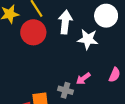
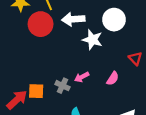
white arrow: (65, 22) -> (73, 19), turned -110

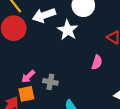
white star: (92, 40) -> (68, 30), turned 30
pink arrow: (82, 77) -> (28, 76), moved

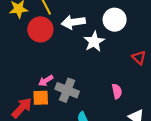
pink semicircle: (97, 62) -> (117, 91), moved, turned -40
gray cross: (50, 82) -> (67, 90), size x1.5

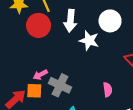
white arrow: (73, 22) -> (70, 21), turned -80
white star: (94, 42) -> (89, 40), turned -30

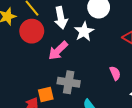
white star: (89, 40) -> (84, 32), turned -30
pink arrow: (40, 75) -> (58, 51), moved, size x1.5

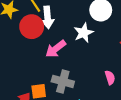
white arrow: (61, 18) -> (48, 17), moved

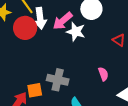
white star: (84, 33) -> (76, 32), turned -30
pink arrow: (56, 49) -> (63, 21), moved

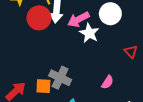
pink semicircle: (103, 74) -> (108, 82), turned 40
orange square: (35, 90) -> (43, 86), moved

